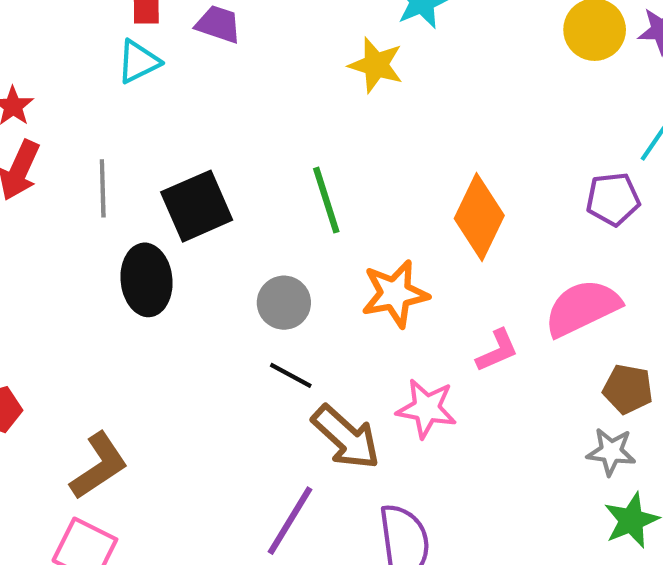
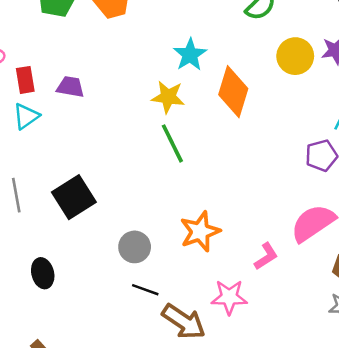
green line: (326, 200) -> (172, 143), moved
orange diamond: (479, 217) -> (233, 92), moved
black ellipse: (147, 280) -> (43, 273), moved, size x0.7

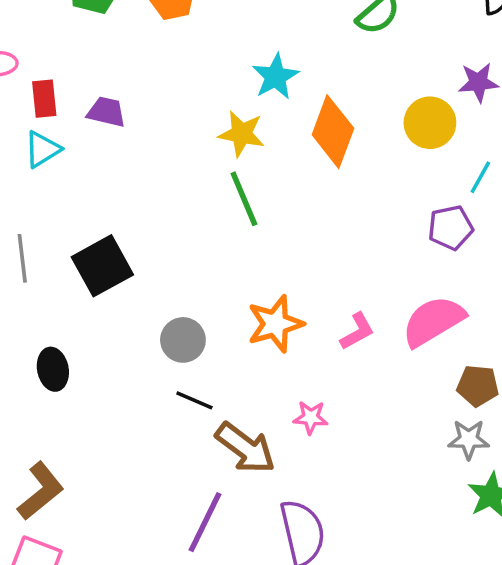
yellow circle: (295, 56) -> (430, 123), moved
pink L-shape: (266, 256) -> (357, 331), moved
pink star: (229, 297) -> (311, 417), size x0.7

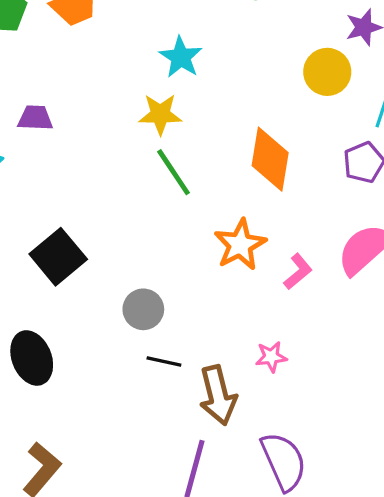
orange diamond: (333, 132) -> (270, 159), moved
orange star: (275, 324) -> (240, 245), moved
black ellipse: (53, 369) -> (32, 358), size x1.4
brown arrow: (245, 448) -> (218, 395), turned 50

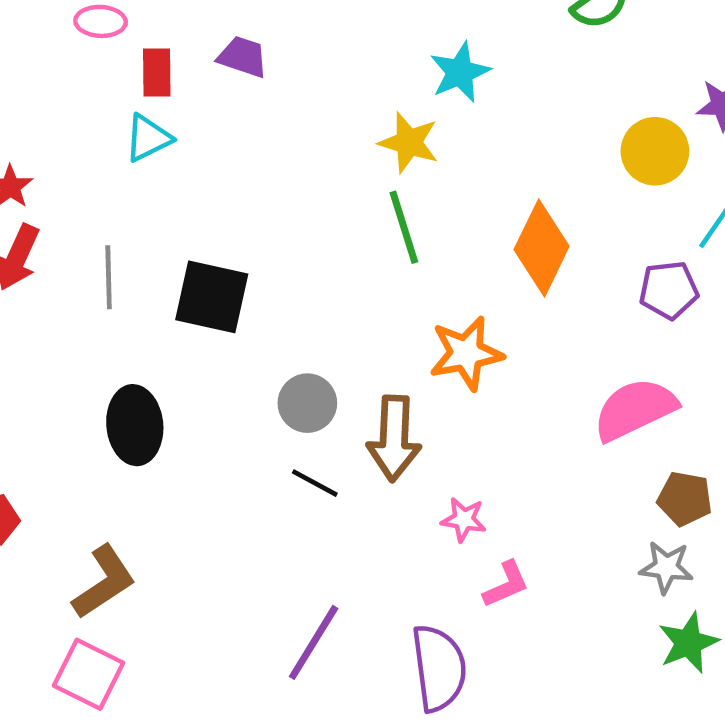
purple trapezoid: (35, 118) -> (243, 57), moved
black square: (58, 257) -> (212, 297), turned 36
pink L-shape: (298, 272) -> (506, 584), moved
brown arrow: (218, 395) -> (394, 438), moved

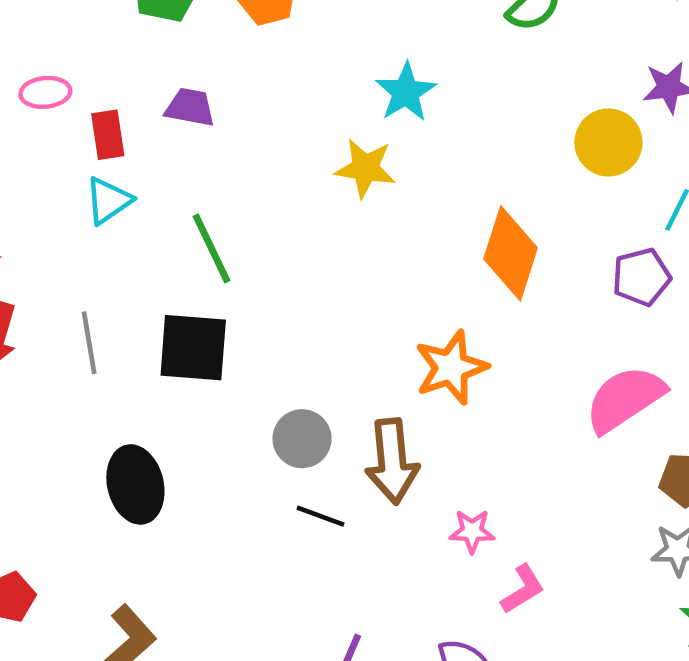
green line: (404, 227) -> (211, 248), moved

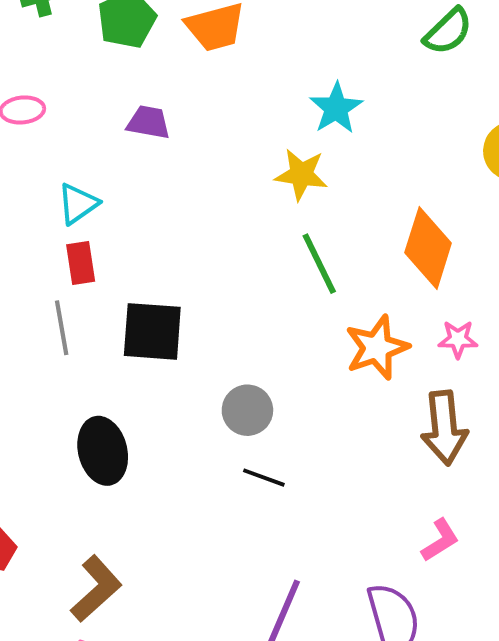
red rectangle: (108, 135) -> (81, 263), moved
green line: (211, 248) -> (319, 264), moved
brown arrow: (392, 461) -> (444, 428), moved
pink star: (472, 531) -> (458, 339), moved

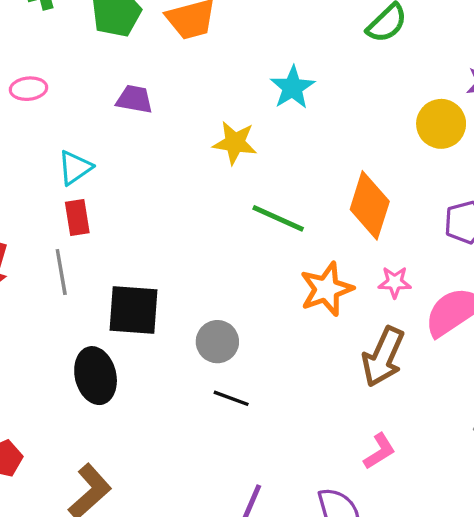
yellow star: (301, 175) -> (235, 143), moved
green line: (319, 264) -> (278, 218), turned -40
black square: (152, 331) -> (133, 310), moved
brown arrow: (444, 428) -> (383, 357), turned 30

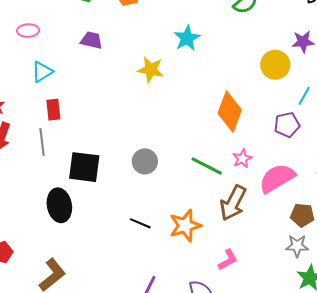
cyan triangle: (75, 168) -> (42, 72), moved
green line: (278, 218) -> (207, 166), moved
pink star: (395, 282) -> (242, 159), turned -30
orange star: (326, 289) -> (185, 226), moved
gray circle: (217, 342) -> (145, 161), moved

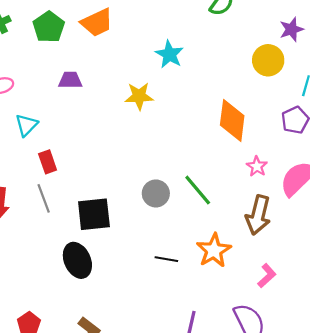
green line: (207, 166) -> (198, 190), moved, turned 36

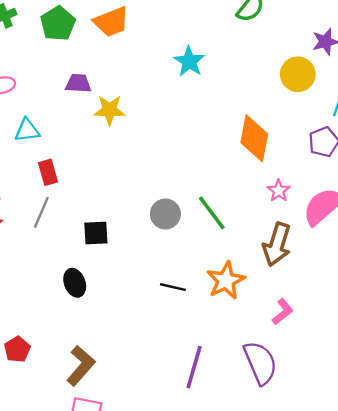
yellow star: (139, 96) -> (110, 110), moved
cyan triangle: (26, 125) -> (27, 130), turned 35
gray line: (44, 198) -> (41, 212), turned 40
black square: (94, 214) -> (96, 233), size x0.7
black ellipse: (77, 260) -> (75, 283), size x0.7

